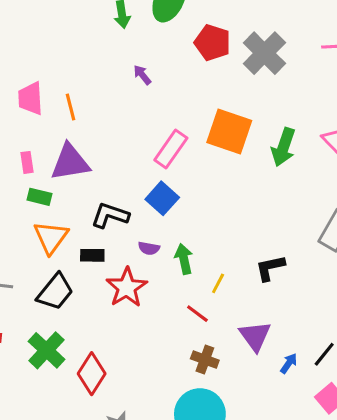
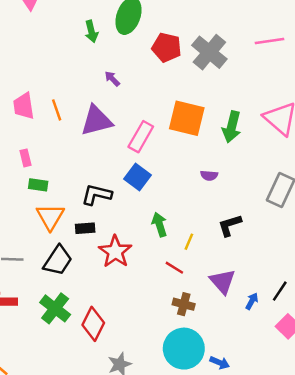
purple triangle: (70, 162) -> (96, 121), moved
purple semicircle: (149, 248) -> (209, 176), moved

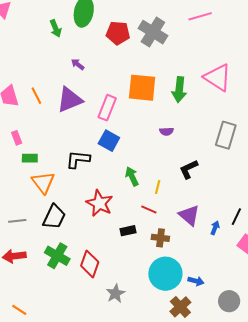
black rectangle: (85, 228) -> (128, 231), moved

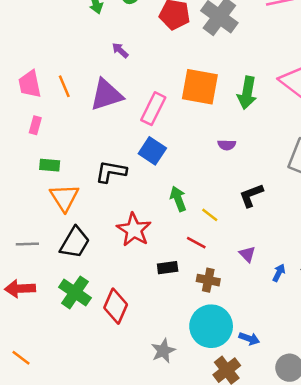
pink rectangle: (17, 138) -> (35, 125), moved, turned 32
yellow line: (158, 187) -> (210, 215), turned -72
purple triangle: (189, 215) -> (247, 254), size x0.6
gray star: (115, 294) -> (163, 351), moved

